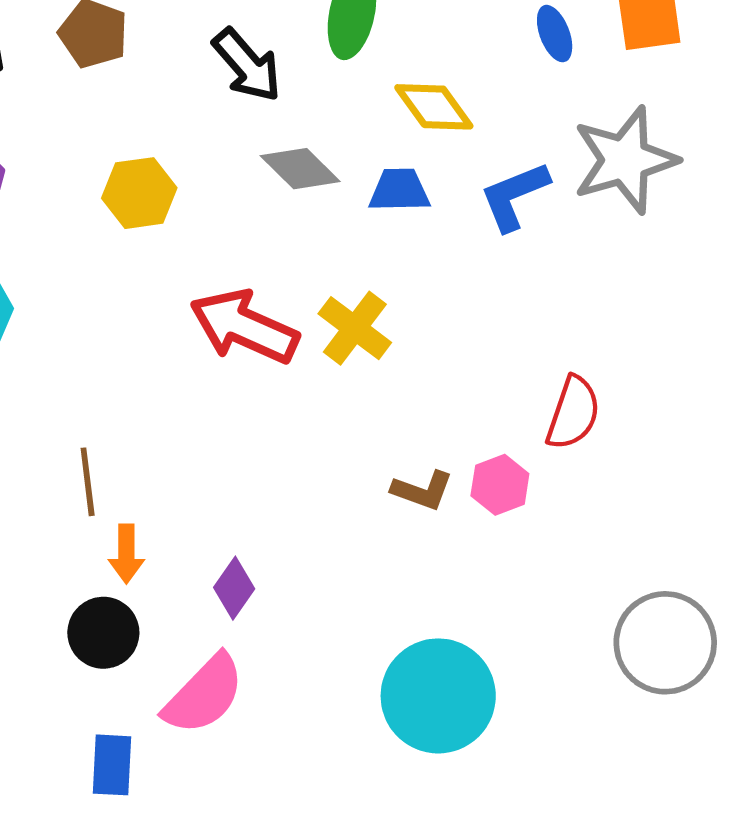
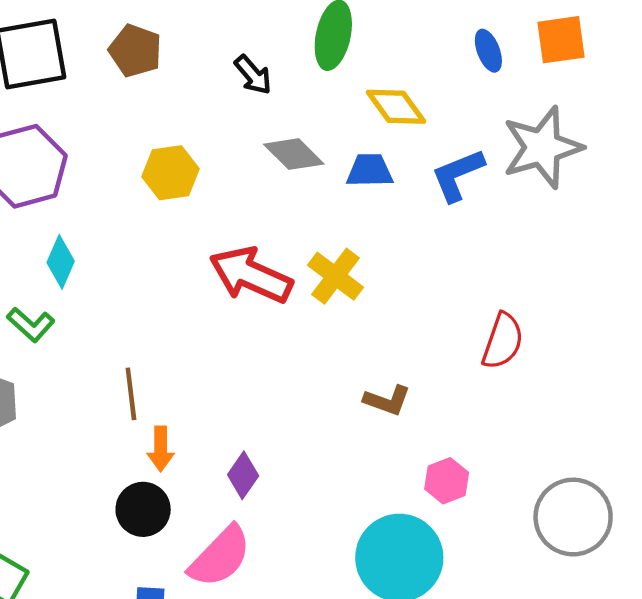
black arrow: (247, 65) -> (253, 75), size x0.7
pink hexagon: (500, 485) -> (447, 481), moved

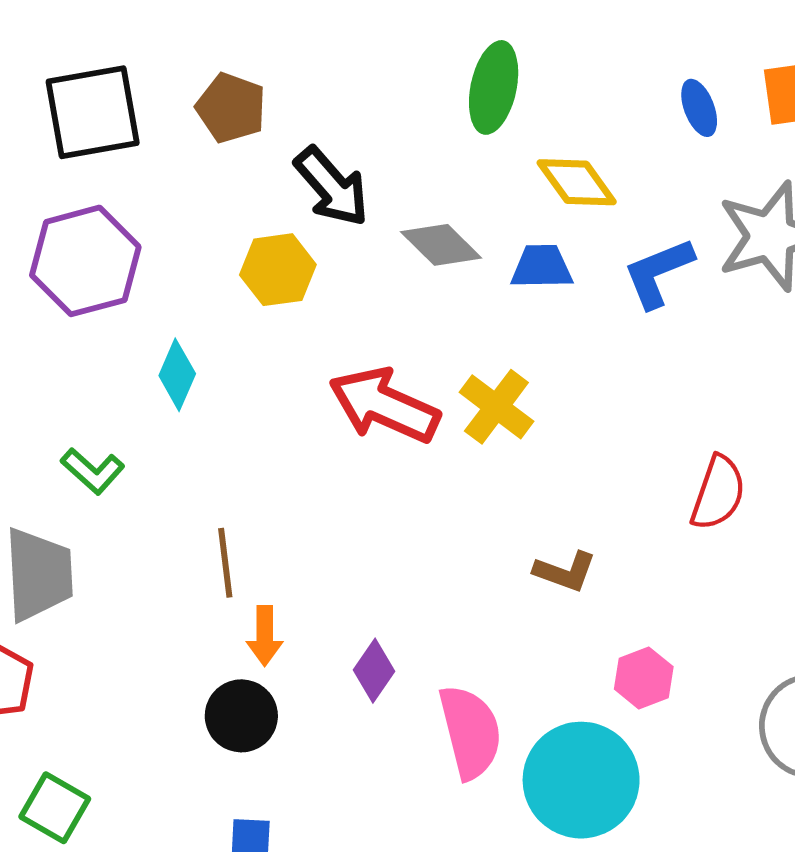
black arrow: (253, 75) -> (332, 187), moved, size x1.5
cyan diamond: (61, 262) -> (177, 375), moved
pink semicircle: (220, 557) -> (470, 732), moved, turned -58

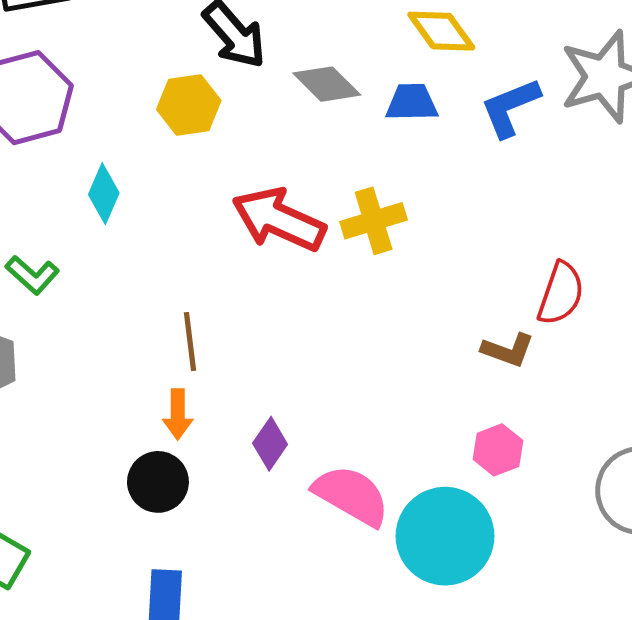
yellow cross: (496, 407) -> (374, 221), turned 36
brown line: (225, 563) -> (190, 341), moved
brown L-shape: (565, 572) -> (508, 350), moved
pink semicircle: (470, 732) -> (351, 495), turned -46

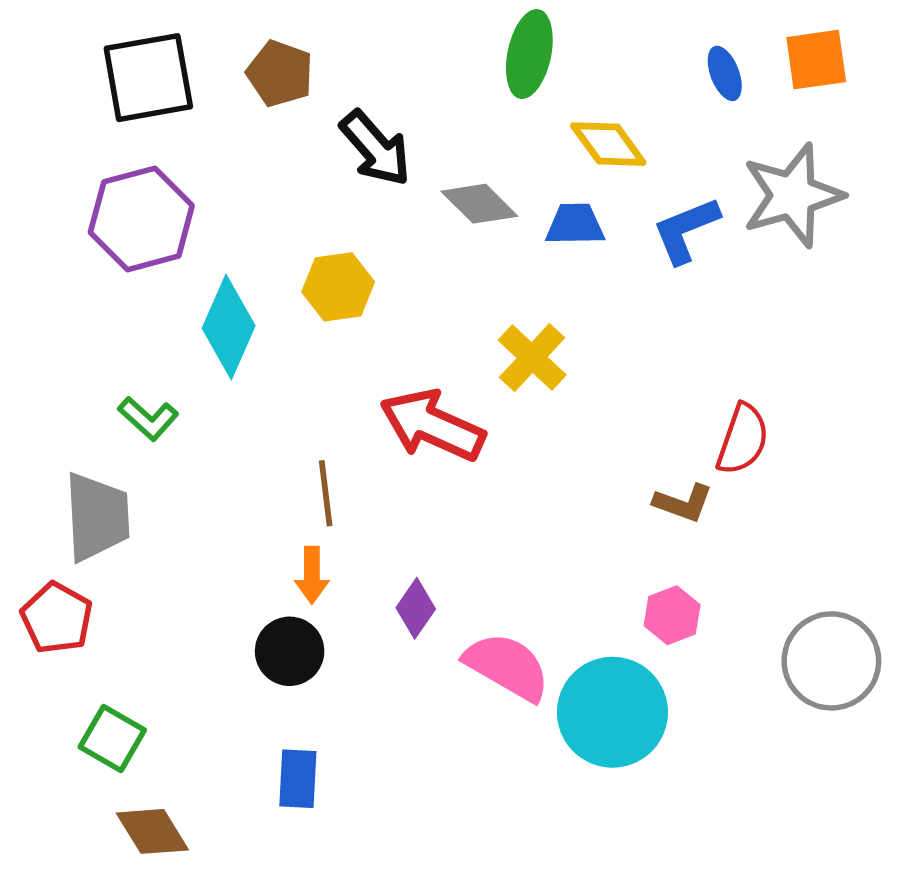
yellow hexagon: (189, 105) -> (338, 287), moved
cyan diamond: (104, 194) -> (229, 327), size x1.5
red arrow: (279, 220) -> (432, 425), moved
yellow cross: (374, 221) -> (532, 357), turned -30

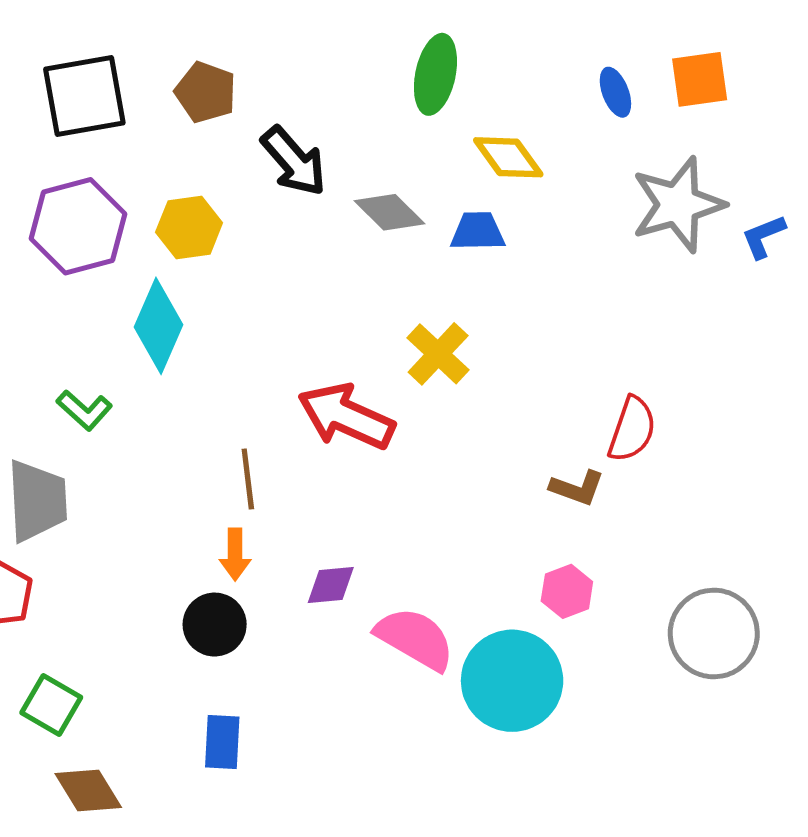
blue L-shape: (686, 230) -> (764, 236), moved, size x0.7
yellow hexagon: (338, 287) -> (189, 228), moved
purple diamond: (416, 608) -> (331, 585), turned 50

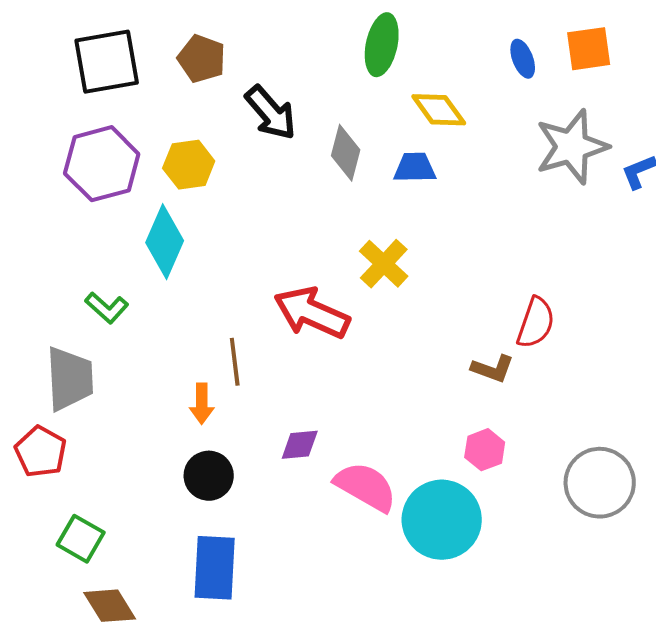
gray diamond: (389, 212) -> (346, 153), turned 60
orange arrow: (235, 554) -> (202, 404), moved
blue rectangle: (222, 742) -> (215, 568), size x1.5

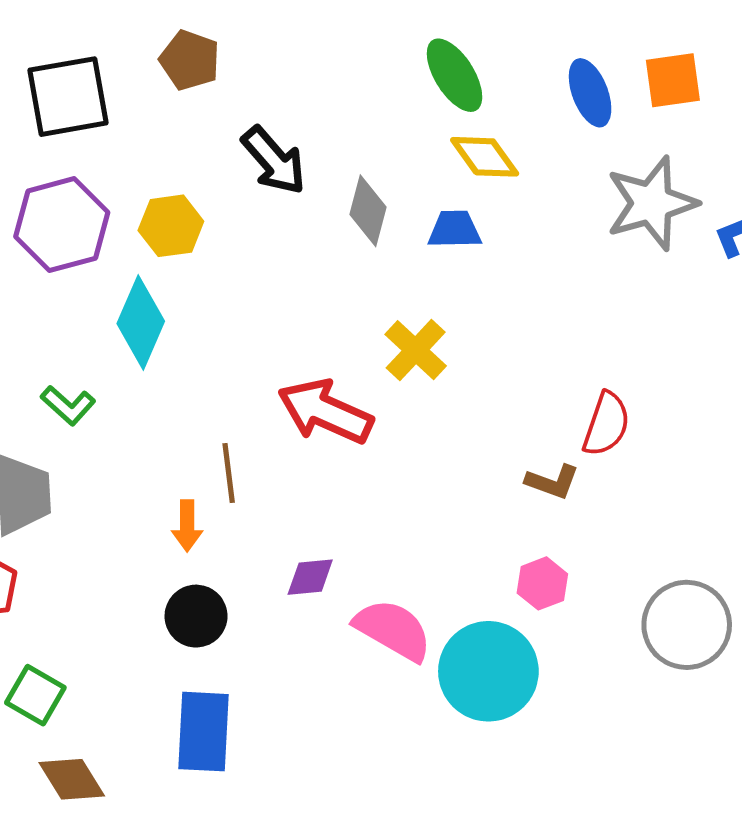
green ellipse: (382, 45) -> (455, 75), moved, turned -44
brown pentagon: (202, 59) -> (190, 60), moved
blue ellipse: (523, 59) -> (590, 93), size x1.4

